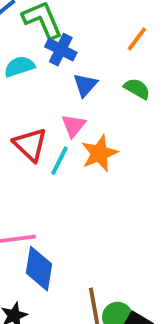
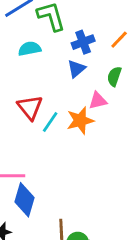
blue cross: (61, 50) -> (83, 42), moved, turned 35
green semicircle: (137, 89) -> (114, 76), turned -108
pink triangle: (73, 126) -> (98, 101), moved, turned 30

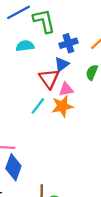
pink triangle: (98, 101) -> (66, 89), moved
red triangle: (30, 107) -> (49, 79), moved

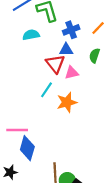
blue triangle: (62, 64) -> (66, 50), turned 40
orange star: (62, 106) -> (67, 102), moved

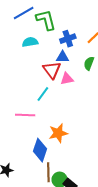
orange star: (67, 102) -> (58, 133), moved
pink line: (17, 130) -> (25, 115), moved
blue diamond: (27, 148) -> (40, 150), moved

